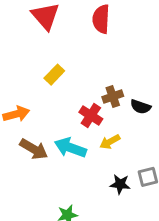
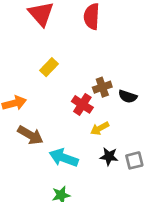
cyan arrow: (70, 148) -> (64, 158), moved
black star: (120, 184) -> (109, 156), moved

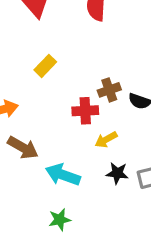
red cross: (82, 104) -> (85, 111), turned -36

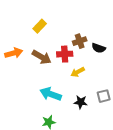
brown arrow: (23, 148) -> (42, 57), moved
black star: (117, 173) -> (81, 102), moved

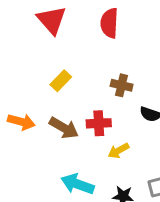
brown cross: (80, 41) -> (122, 85), moved, turned 32
orange arrow: (14, 53) -> (21, 122), turned 30

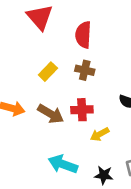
red semicircle: (109, 23) -> (83, 35), moved
brown cross: (122, 85) -> (85, 70), moved

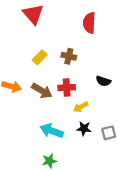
red semicircle: (83, 35) -> (89, 23), moved
black star: (104, 175) -> (84, 129), moved

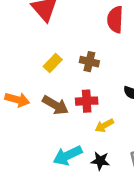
black star: (84, 129) -> (100, 161), moved
cyan arrow: (52, 131) -> (68, 155), turned -45

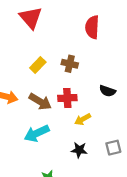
cyan arrow: (68, 155) -> (37, 133), moved

